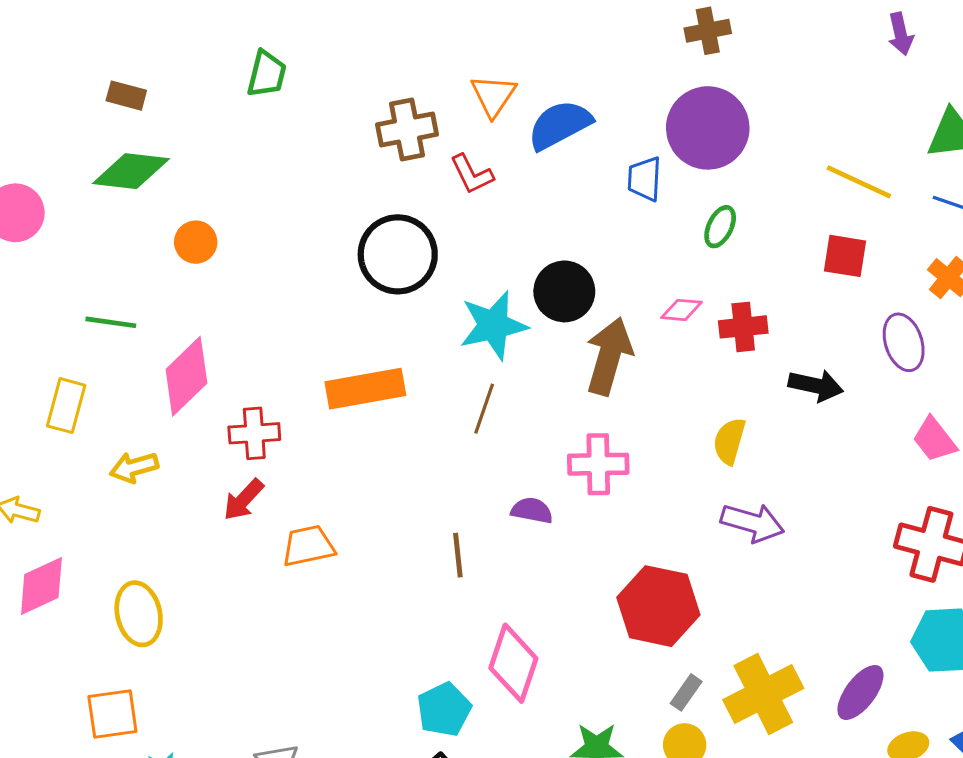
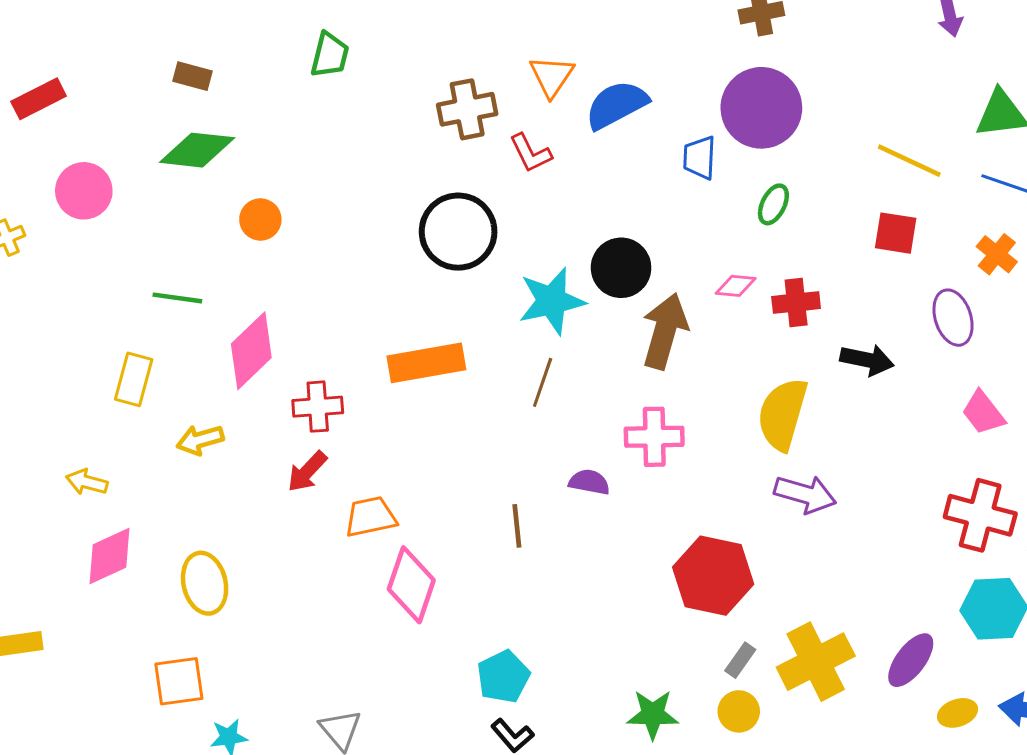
yellow semicircle: (729, 441) -> (782, 414), size x1.6
pink diamond: (513, 663) -> (411, 585), moved

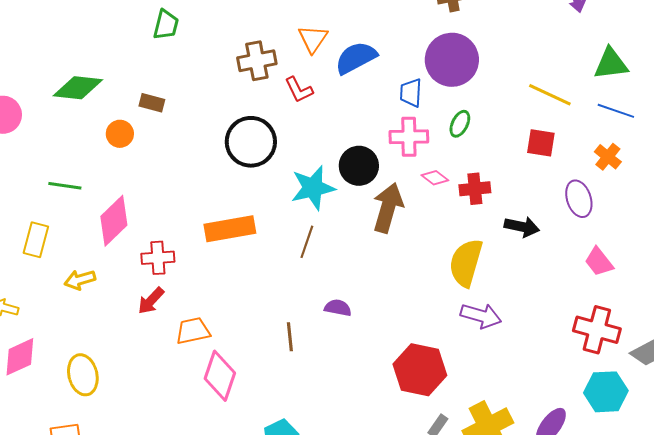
brown rectangle: (192, 76) -> (152, 103), moved
pink diamond: (736, 286) -> (435, 178), turned 32
pink cross: (654, 437) -> (409, 137), moved

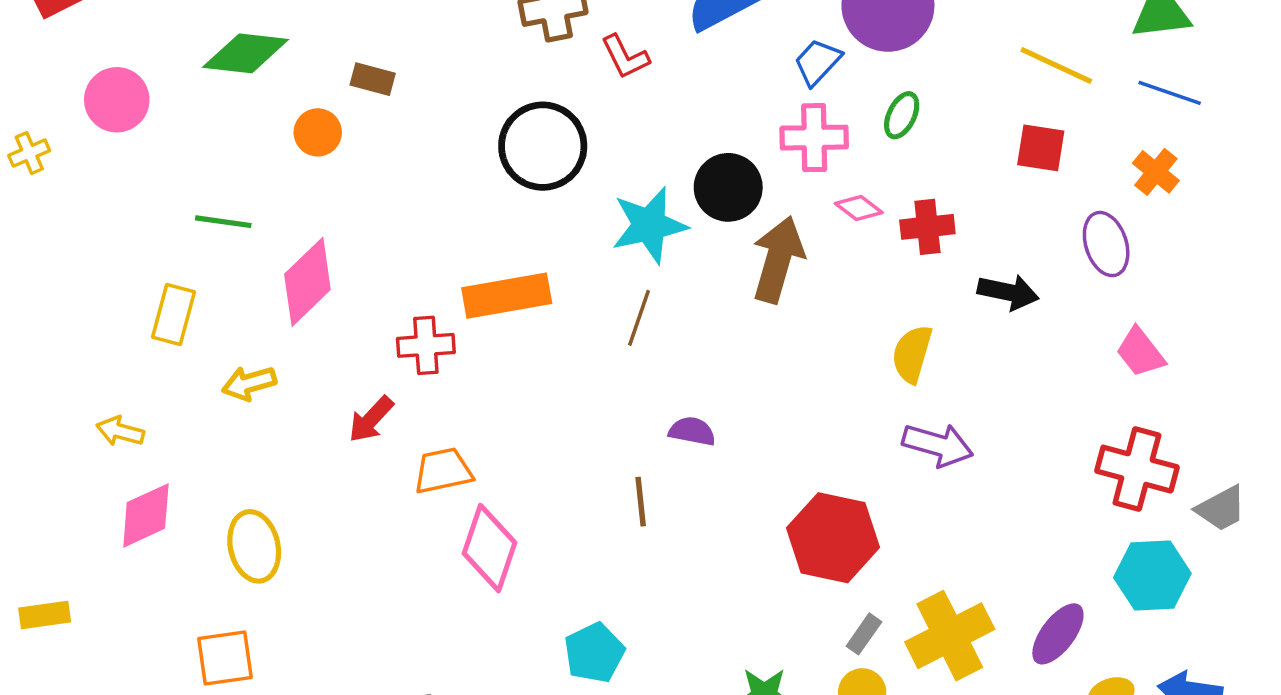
blue trapezoid: (411, 93) -> (818, 62), turned 40
red cross: (158, 258) -> (426, 345), moved
yellow semicircle: (466, 263) -> (912, 354), size x0.7
brown line: (290, 337) -> (641, 502), moved

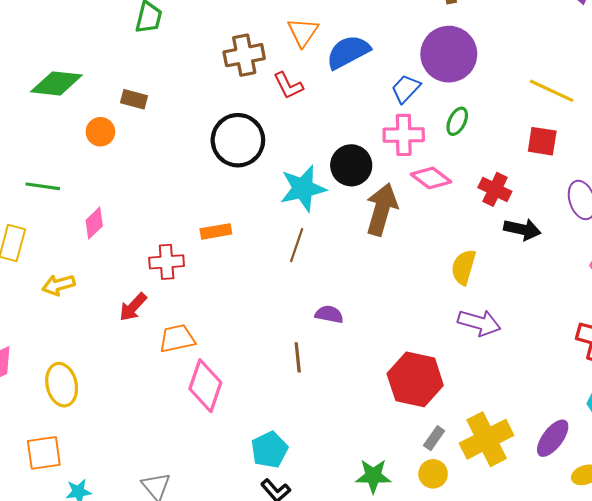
pink diamond: (859, 208) -> (431, 178), size x1.4
red cross: (927, 227) -> (495, 189), moved, turned 32
pink diamond: (307, 282) -> (94, 223), size x0.6
orange rectangle: (507, 296) -> (216, 231), size x0.6

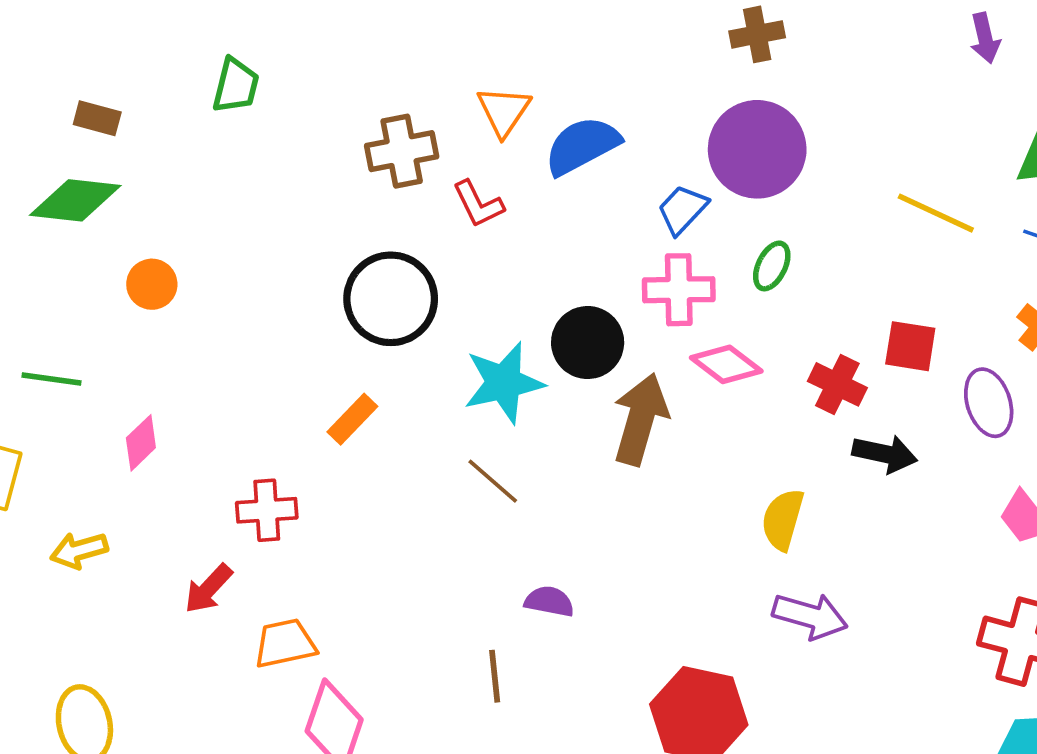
brown rectangle: (134, 99) -> (97, 118), moved
red square: (542, 141) -> (910, 346), moved
orange rectangle: (216, 231) -> (352, 419), moved, turned -36
brown line: (297, 245) -> (493, 481), turned -68

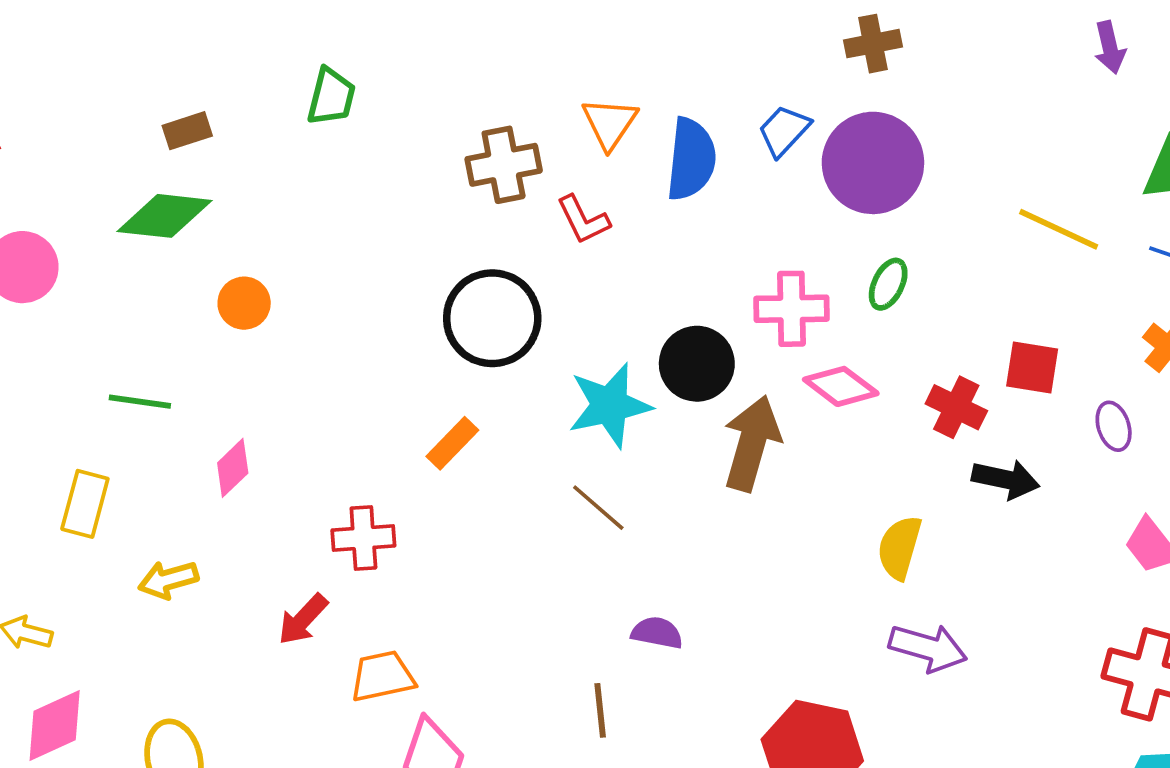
brown rectangle: (97, 118) -> (187, 131), turned -33
blue semicircle: (582, 146) -> (691, 159), turned 124
blue trapezoid: (682, 209) -> (784, 131), moved
purple ellipse: (989, 403) -> (1114, 426), size x0.7

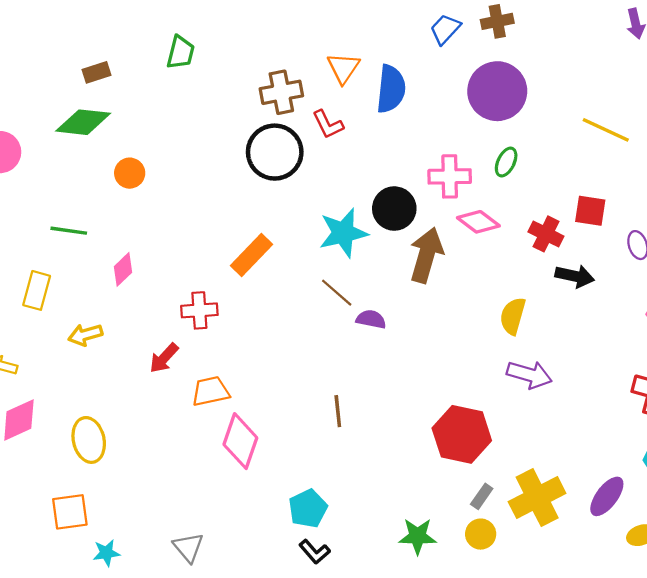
blue trapezoid: (784, 131) -> (445, 29), moved
black circle: (492, 318) -> (275, 152), moved
orange rectangle: (452, 443) -> (251, 255), size x1.4
purple semicircle: (657, 633) -> (371, 319), moved

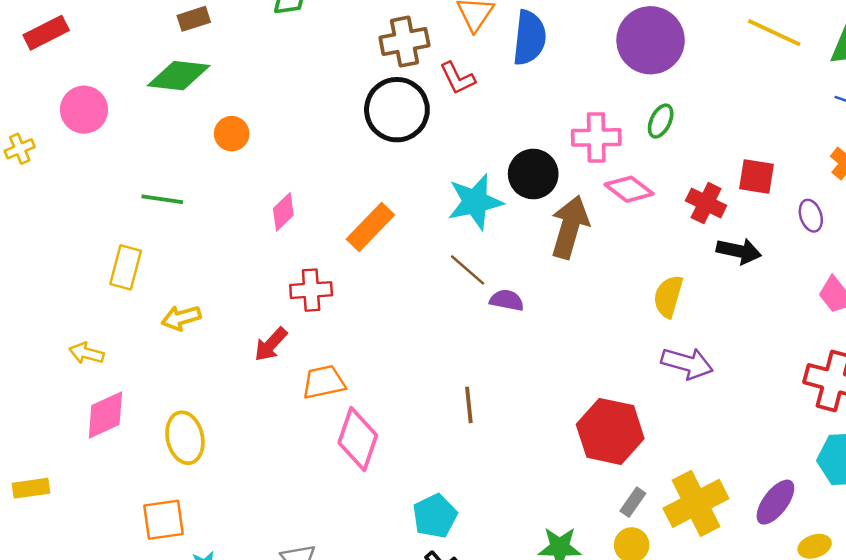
yellow line: (606, 130) -> (774, 33), moved
pink diamond: (123, 269) -> (283, 212), moved

